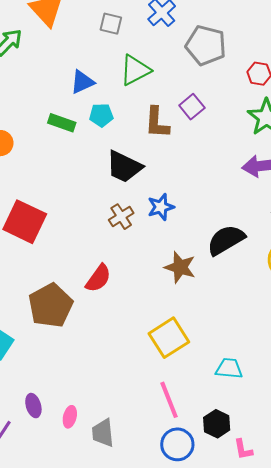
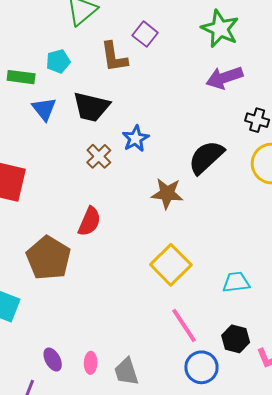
blue triangle: (82, 82) -> (44, 109), moved, turned -32

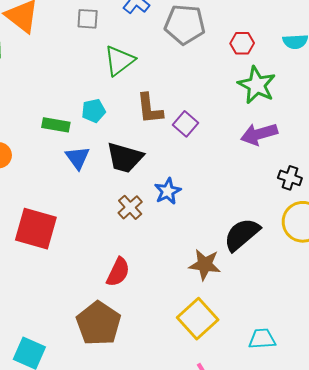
purple square: (145, 34) -> (185, 124), moved
black semicircle: (206, 157) -> (242, 234), moved
brown star: (167, 194) -> (205, 265), moved
brown pentagon: (48, 258) -> (99, 323), moved

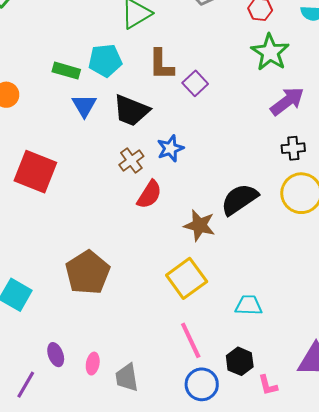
cyan pentagon: (94, 111) -> (105, 61), size x1.4
purple arrow: (259, 134) -> (287, 101), moved, turned 153
black cross: (290, 178) -> (293, 148), turned -30
red semicircle: (118, 272) -> (149, 194), moved

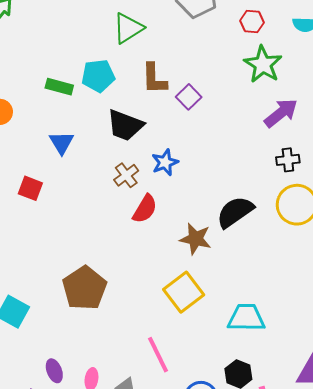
blue triangle: (84, 106) -> (62, 143), moved
red square: (35, 172) -> (30, 188), size x0.6
cyan trapezoid: (249, 305) -> (246, 318), size x1.4
pink line: (191, 340) -> (158, 355), moved

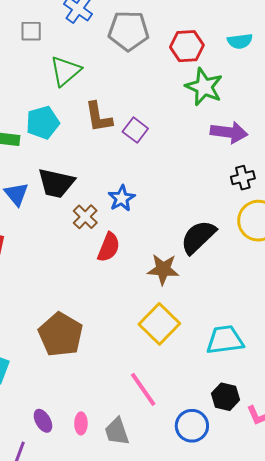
red hexagon: (252, 22) -> (187, 46), size x1.4
purple arrow: (281, 113) -> (229, 132), turned 54
black trapezoid: (125, 125) -> (56, 183), moved

